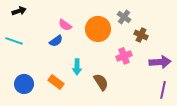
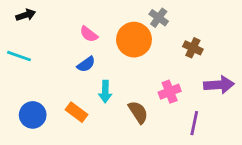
gray cross: (124, 17) -> (159, 18), moved
blue semicircle: (56, 41) -> (86, 64), moved
pink cross: (124, 56) -> (170, 92), moved
purple line: (163, 90) -> (194, 123), moved

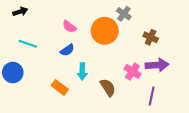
cyan line: (19, 56) -> (28, 44), moved
purple arrow: (219, 85) -> (157, 65), moved
pink cross: (170, 92) -> (132, 71), turned -35
blue circle: (33, 115) -> (13, 72), moved

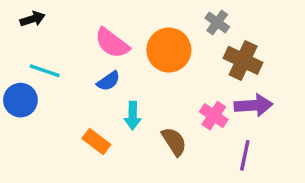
gray cross: (124, 14) -> (217, 22), moved
pink semicircle: (69, 27) -> (112, 43), size x1.5
brown cross: (151, 37) -> (243, 60), size x1.5
blue circle: (13, 72) -> (20, 100), moved

